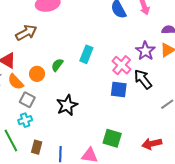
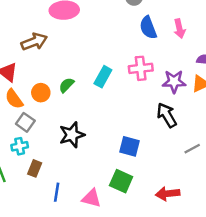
purple star: (145, 51) -> (174, 82), turned 30
pink cross: (122, 65) -> (141, 68), moved, turned 36
blue square: (119, 89) -> (129, 146), moved
brown rectangle: (37, 147) -> (35, 168), moved

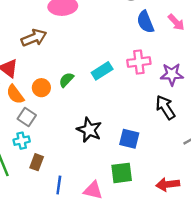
pink arrow: (179, 29) -> (176, 22), turned -30
cyan rectangle: (103, 77) -> (102, 71), turned 30
black star: (72, 135) -> (89, 130), moved, turned -30
green square: (121, 181) -> (122, 173), turned -30

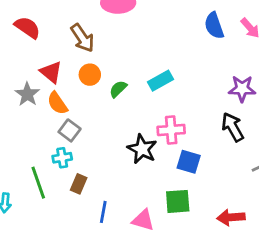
brown arrow: (34, 38) -> (82, 38), turned 75
pink cross: (139, 62) -> (171, 130), moved
orange circle: (41, 88) -> (90, 75), moved

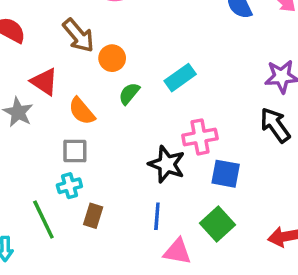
orange circle: (90, 75) -> (112, 58), moved
orange semicircle: (57, 103) -> (82, 111), moved
gray square: (70, 130) -> (75, 151), turned -30
green square: (178, 201) -> (218, 224), turned -32
blue line: (103, 212) -> (157, 216), moved

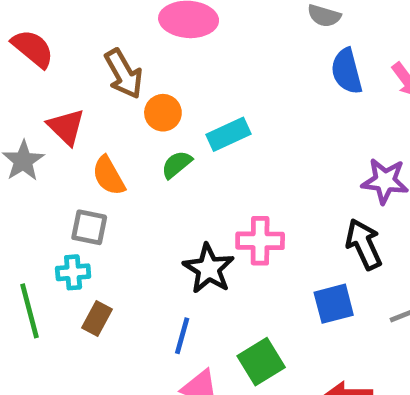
cyan rectangle: (180, 78) -> (228, 134), moved
blue square: (226, 174) -> (334, 304), moved, turned -36

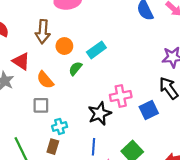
brown arrow: (124, 74) -> (43, 32), turned 45
black star: (209, 269) -> (100, 114), turned 30
cyan cross: (73, 272) -> (60, 126), moved
blue square: (334, 304) -> (149, 110), moved

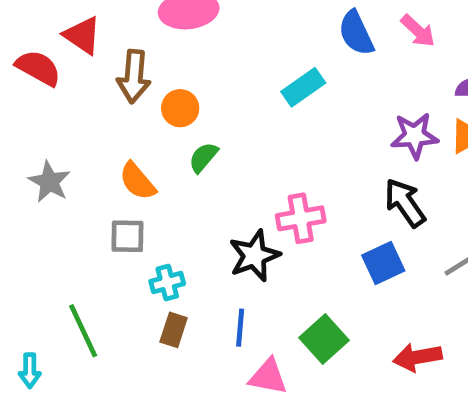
cyan rectangle: (96, 50) -> (303, 87), moved
red triangle: (21, 61) -> (82, 35), moved
blue square: (149, 110) -> (383, 263), moved
brown rectangle: (53, 147) -> (174, 330), moved

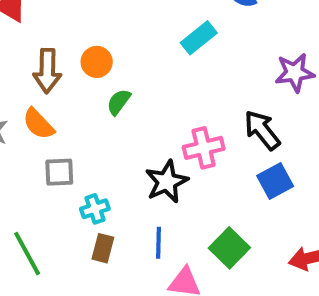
brown arrow: (134, 76) -> (47, 71), moved
orange semicircle: (137, 181) -> (38, 124), moved
black arrow: (405, 203) -> (262, 130), moved

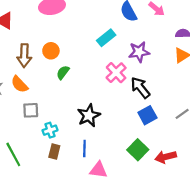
purple star: (295, 73) -> (139, 52), moved
pink cross: (204, 148) -> (116, 73), moved, turned -30
green square: (229, 248) -> (138, 150), moved

